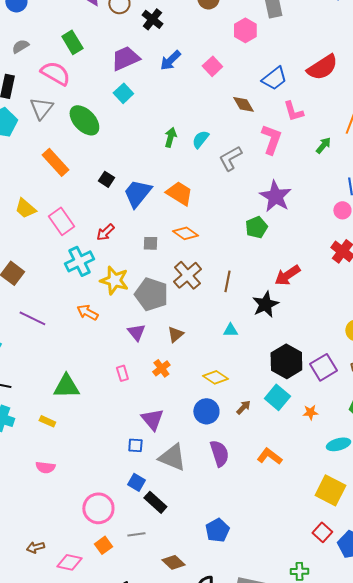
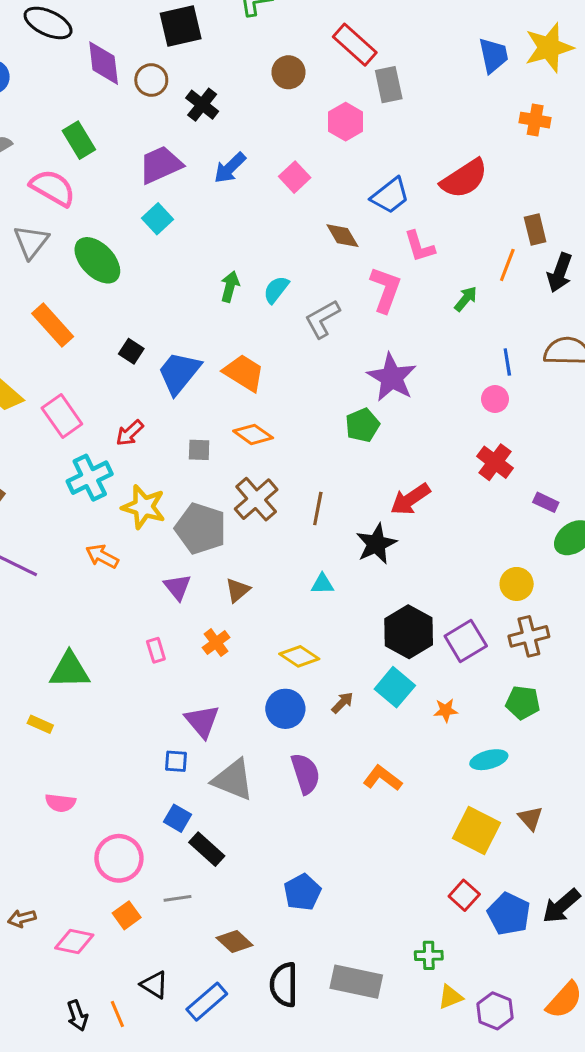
pink semicircle: (45, 467) -> (60, 803), moved

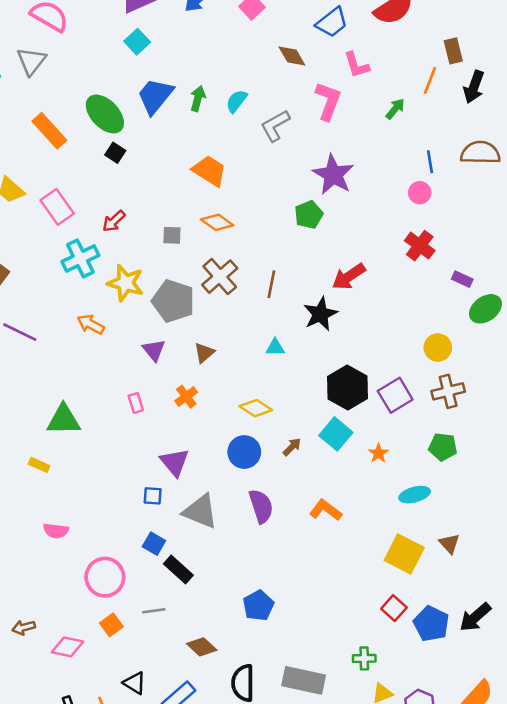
green ellipse: (97, 260) -> (105, 114), moved
blue trapezoid: (179, 373) -> (155, 96), moved
orange star: (446, 710) -> (378, 453), turned -30

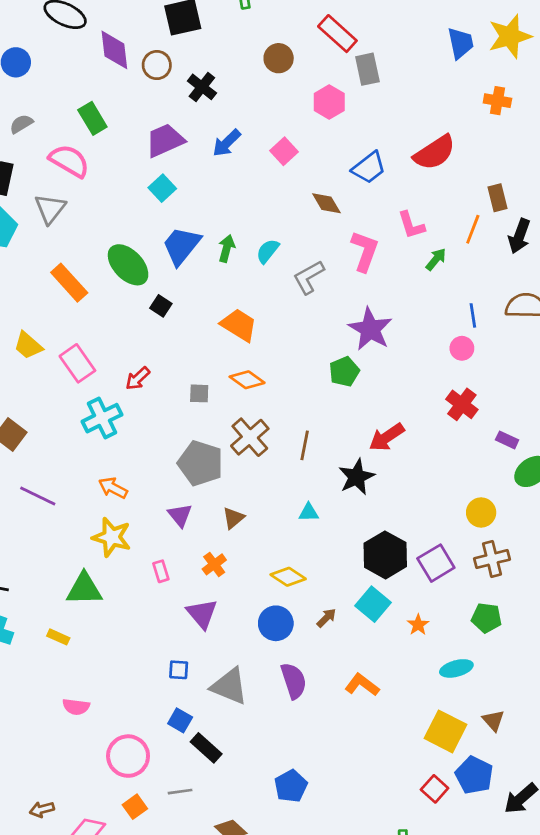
pink L-shape: (356, 65) -> (411, 225), moved
black square: (115, 153) -> (161, 306), moved
yellow star: (126, 283) -> (112, 537), moved
purple triangle: (175, 462) -> (202, 614), moved
blue pentagon: (431, 624) -> (474, 775), moved

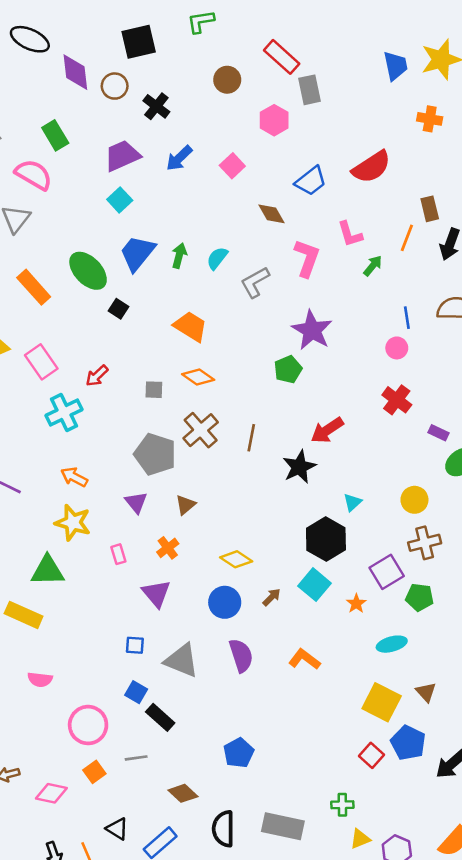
cyan triangle: (309, 512) -> (352, 502), moved, turned -42
purple square: (436, 563) -> (387, 572), moved
yellow rectangle: (58, 637) -> (24, 615), size x1.8

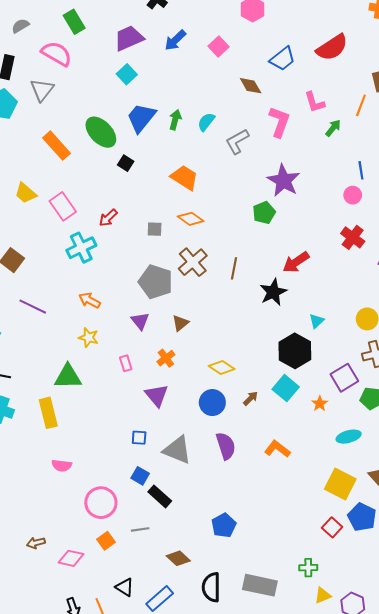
yellow star: (73, 523) -> (88, 337), size x0.7
yellow rectangle: (24, 615) -> (48, 413), turned 52

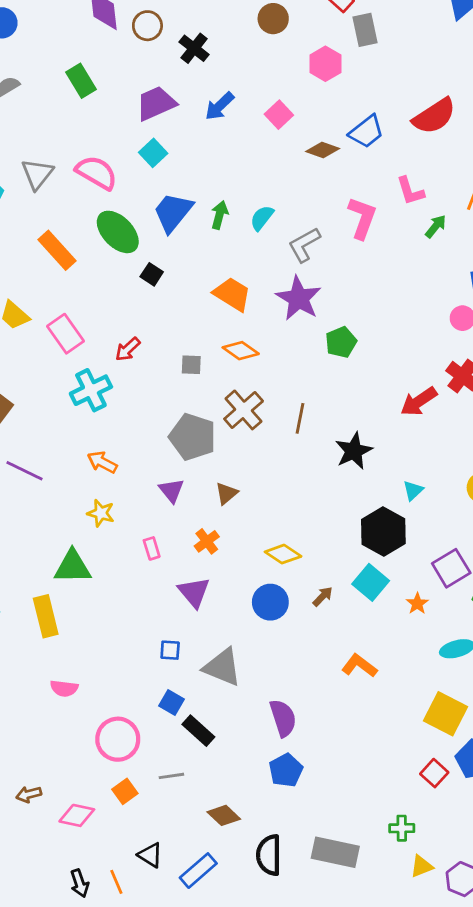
pink semicircle: (57, 54) -> (97, 173), moved
brown diamond: (251, 86) -> (323, 150), moved, turned -40
purple star: (284, 181) -> (299, 298), moved
red arrow: (296, 262) -> (419, 401), moved
purple semicircle: (226, 446) -> (283, 718), moved

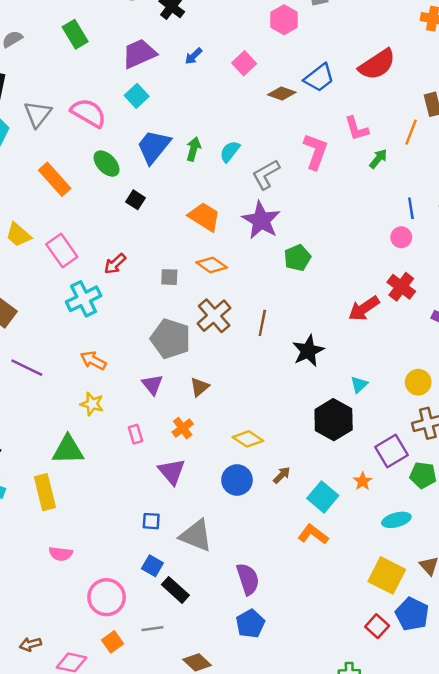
blue arrow: (219, 106) -> (193, 56), size x0.7
green ellipse: (118, 232) -> (107, 164), size x0.7
cyan square: (371, 582) -> (323, 497), moved

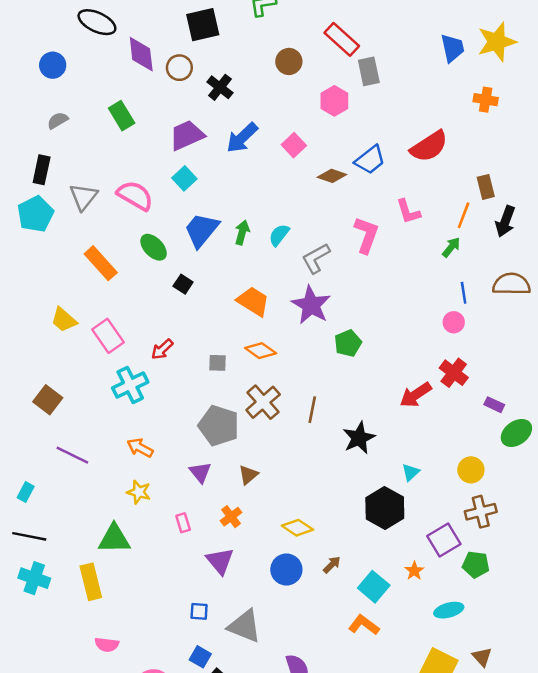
blue arrow: (193, 56) -> (242, 138), size x1.8
green arrow: (378, 159) -> (451, 247), moved

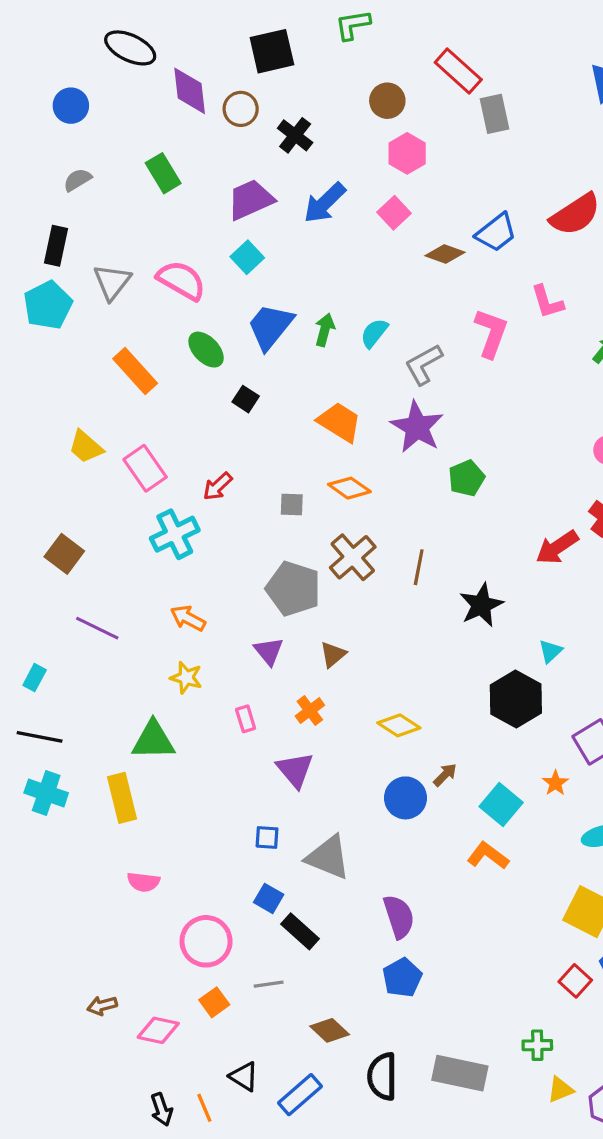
pink hexagon: (334, 101) -> (407, 153), moved
blue circle: (286, 570) -> (405, 798), moved

